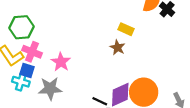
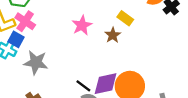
pink star: (61, 62) -> (82, 25), moved

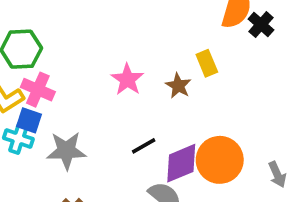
yellow rectangle: (125, 18) -> (207, 63), moved, turned 42
black line: (83, 86) -> (144, 146), moved, turned -56

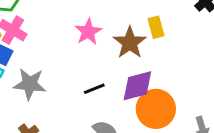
brown star: (178, 86) -> (130, 43), size x1.5
purple diamond: (181, 163) -> (137, 86), moved

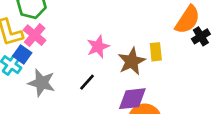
black line: (94, 89) -> (87, 82), moved, turned -36

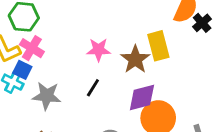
pink star: (98, 47) -> (99, 50), turned 30
yellow rectangle: (156, 52) -> (158, 46), size x1.5

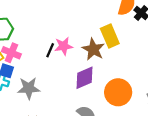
black line: (93, 88) -> (50, 50), moved
purple diamond: (142, 97) -> (85, 78), moved

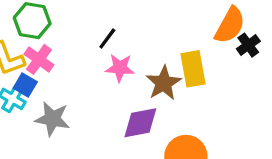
black line: (50, 50) -> (107, 38), moved

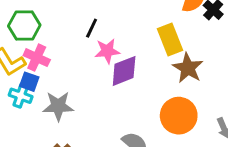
brown star: (164, 83) -> (188, 68), moved
purple diamond: (140, 123) -> (124, 71), moved

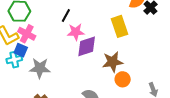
brown star: (188, 68) -> (113, 62), moved, turned 30
cyan cross: (21, 96) -> (14, 60), turned -35
orange circle: (179, 116) -> (123, 79), size x0.6

